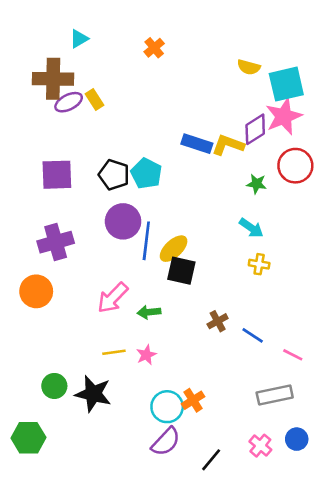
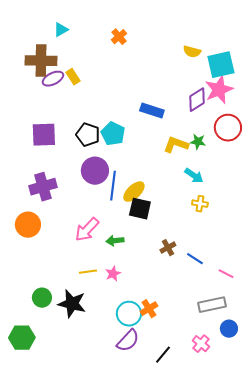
yellow L-shape: (228, 145) -> (176, 145), moved
blue circle: (297, 439) -> (229, 329), moved

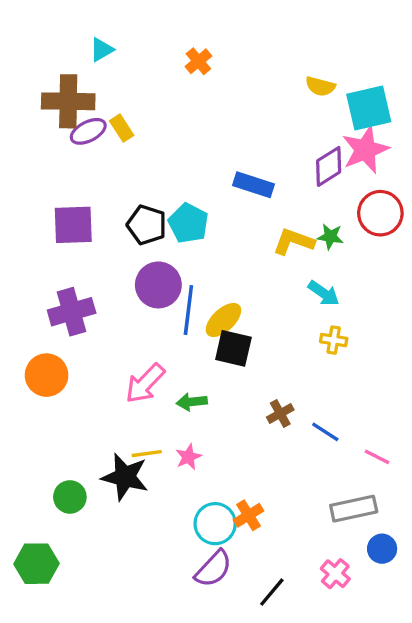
black star: (72, 304) -> (125, 477), moved

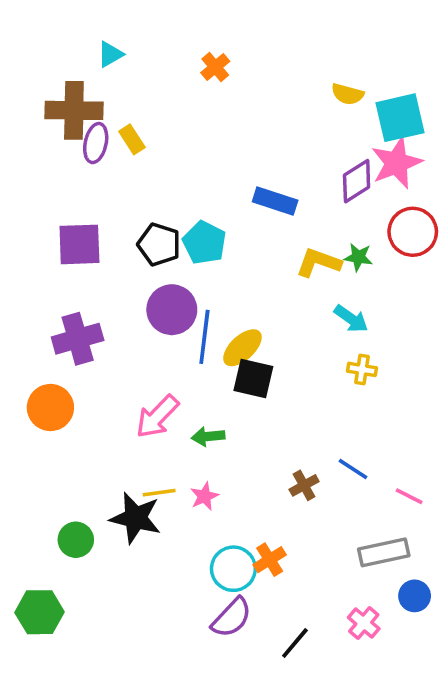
purple ellipse: (88, 131) -> (96, 143), turned -51
brown cross: (280, 413) -> (304, 485), moved

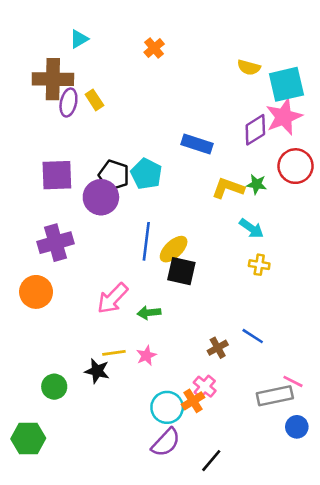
purple circle: (172, 310) -> (101, 197), moved
pink line: (409, 496) -> (293, 381), moved
black star: (136, 518) -> (97, 371), size x0.7
pink cross: (364, 623) -> (205, 387), moved

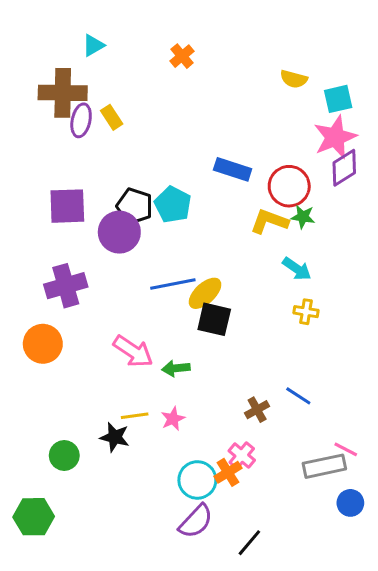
cyan square: (286, 84) -> (338, 99), size x0.7
purple diamond: (255, 130) -> (344, 168), moved
red circle: (296, 166) -> (289, 186), moved
blue line: (146, 241) -> (173, 284), turned 72
pink arrow: (113, 298) -> (133, 351), turned -100

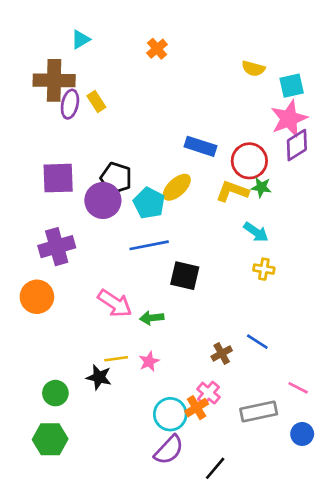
cyan pentagon: (173, 205) -> (149, 203), moved
yellow ellipse: (205, 293) -> (177, 187), moved
gray rectangle: (324, 466) -> (259, 412), moved
green hexagon: (34, 517) -> (50, 439), moved

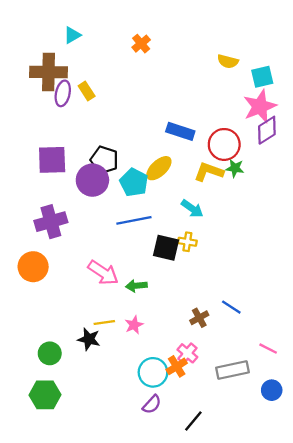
cyan arrow: (256, 232) -> (192, 209), moved
yellow cross: (264, 269) -> (187, 242), moved
purple semicircle: (169, 450) -> (152, 404), size x0.7

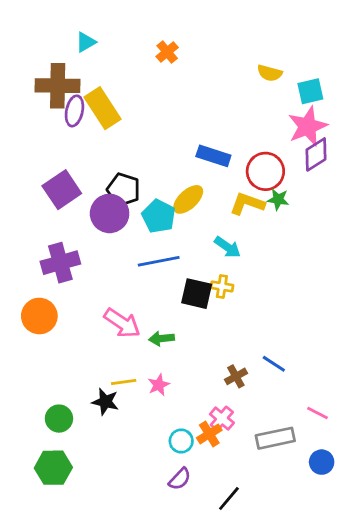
yellow rectangle: (87, 91) -> (103, 108), size x1.8
purple square: (52, 160) -> (62, 190), turned -32
cyan circle: (153, 372) -> (181, 441), size x0.7

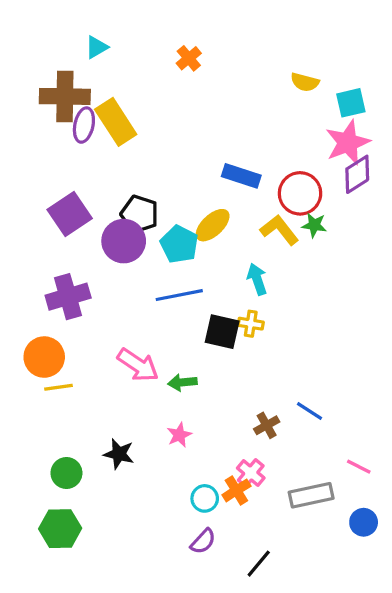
yellow L-shape: (247, 204) -> (279, 230), turned 32
cyan arrow: (228, 247) -> (257, 279), turned -144
yellow line: (124, 382) -> (59, 387), moved

